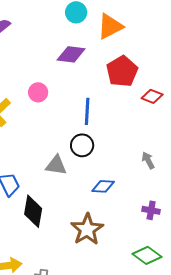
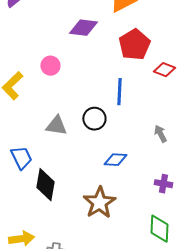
blue line: (87, 111) -> (119, 92), moved
gray triangle: (56, 165) -> (56, 126), moved
green diamond: (147, 255) -> (159, 229), turned 56

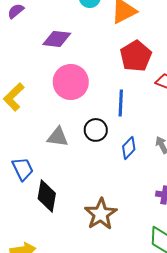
purple diamond: (83, 28) -> (57, 39), moved
pink circle: (50, 66) -> (71, 82), moved, size x1.8
blue diamond: (115, 160) -> (129, 148), moved, turned -50

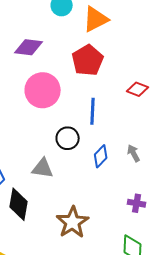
red pentagon: (136, 56) -> (88, 60), moved
gray triangle: (58, 137) -> (43, 168), moved

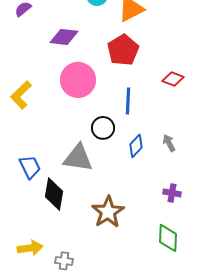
gray triangle: (43, 168) -> (78, 158), size x1.4

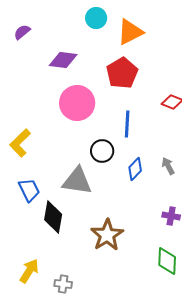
yellow L-shape: (21, 95) -> (20, 143), moved
yellow arrow: (30, 248) -> (29, 271), turned -50

